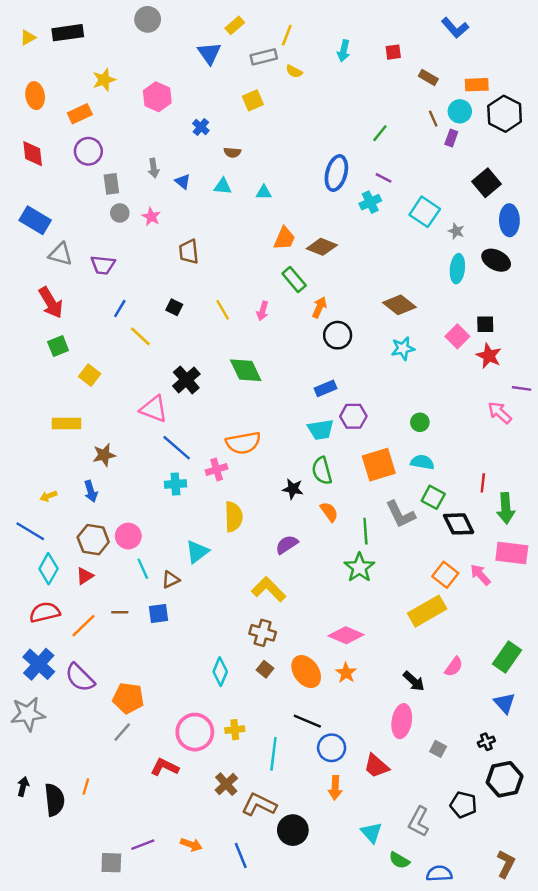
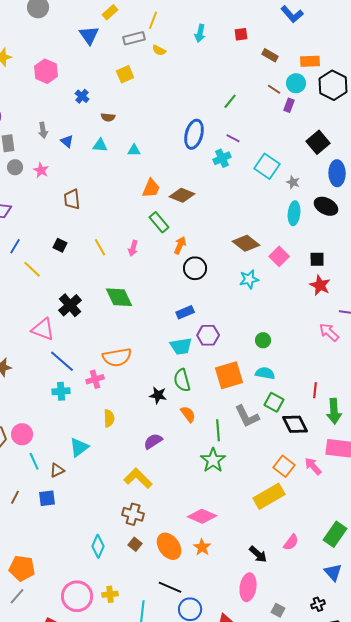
brown line: (433, 119) -> (274, 89), turned -32
pink square: (457, 336) -> (279, 256), moved
yellow semicircle: (234, 517) -> (109, 418), size x0.7
brown line: (120, 612) -> (15, 497), turned -64

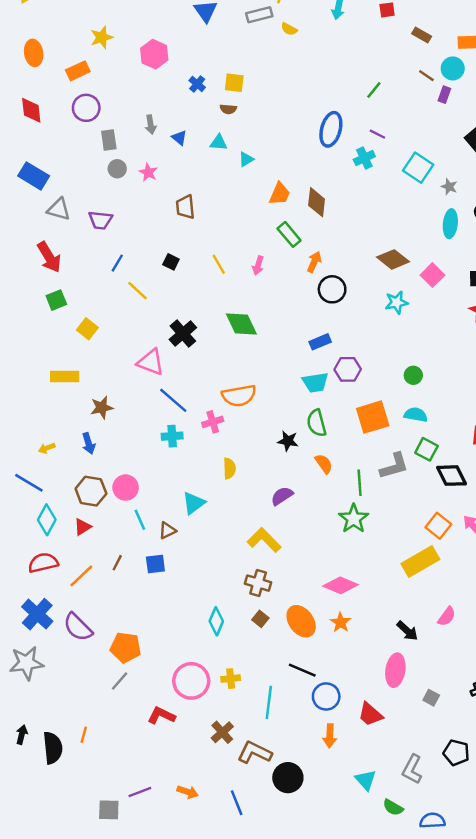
yellow square: (125, 74) -> (234, 83), moved, turned 30
cyan triangle: (134, 150) -> (246, 159), moved, turned -32
brown diamond: (182, 195) -> (317, 202), turned 75
gray L-shape: (247, 416) -> (394, 466), turned -80

